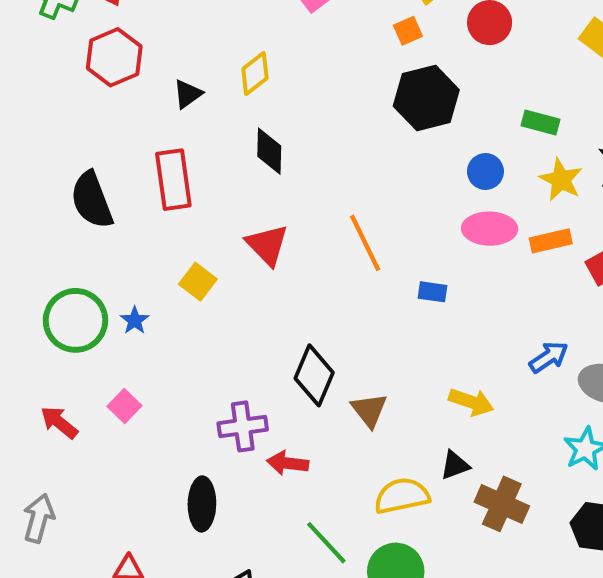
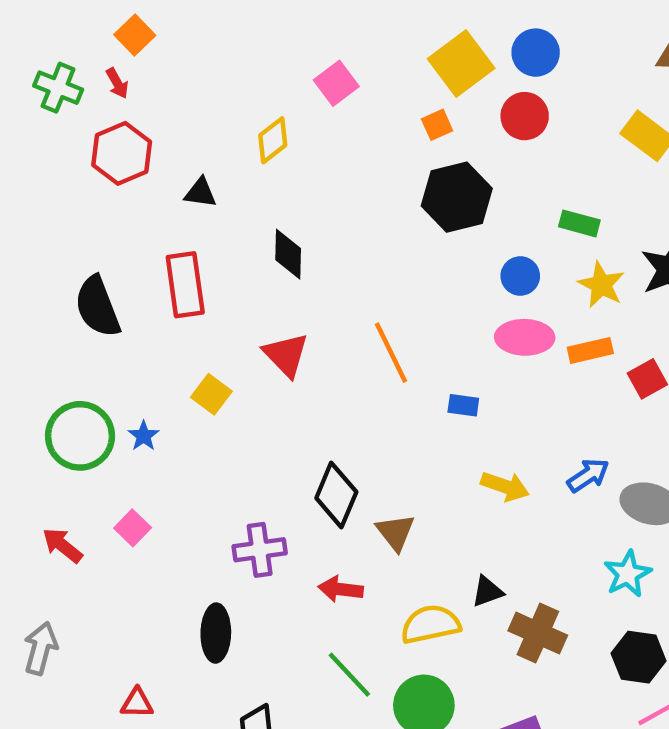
yellow diamond: (255, 74) -> (273, 140), moved
black triangle: (188, 94) -> (200, 193), turned 44
yellow arrow: (471, 402) -> (505, 486), moved
red arrow: (288, 463) -> (341, 589), moved

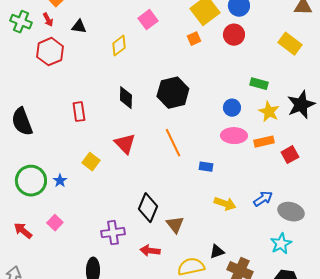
black triangle: (200, 193) -> (79, 27), moved
black hexagon: (457, 197) -> (173, 93), moved
red rectangle: (185, 285) -> (79, 112), size x0.7
black semicircle: (98, 307) -> (22, 122), moved

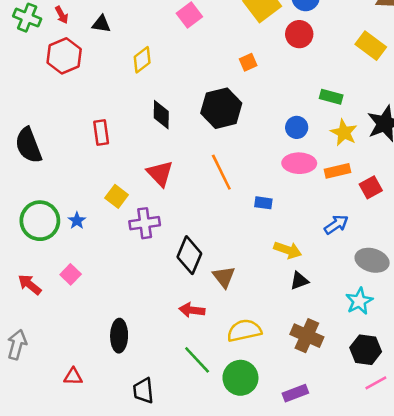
orange square: (194, 39) -> (248, 62), moved
yellow diamond: (119, 46) -> (142, 60), moved
blue arrow: (263, 199) -> (336, 224), moved
purple cross: (113, 233) -> (145, 223), moved
black triangle: (217, 252) -> (299, 281), moved

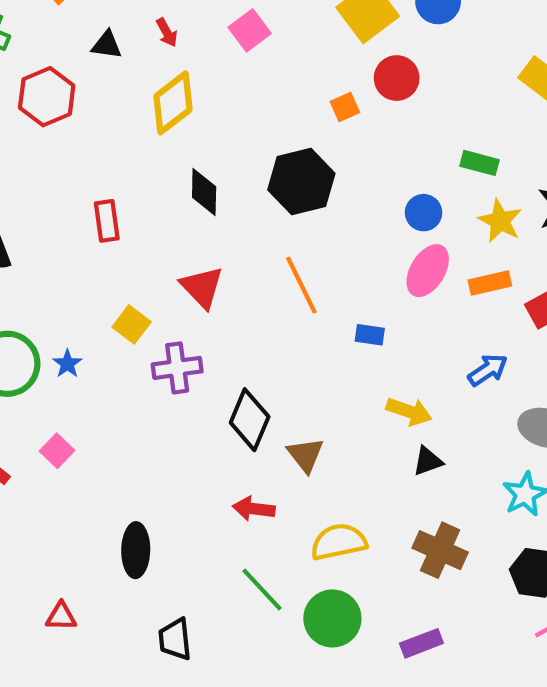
red arrow: (62, 15) -> (167, 32), moved
red circle: (299, 34) -> (397, 78), moved
yellow diamond: (142, 60) -> (173, 103), size x1.4
pink ellipse: (299, 163) -> (428, 271), turned -60

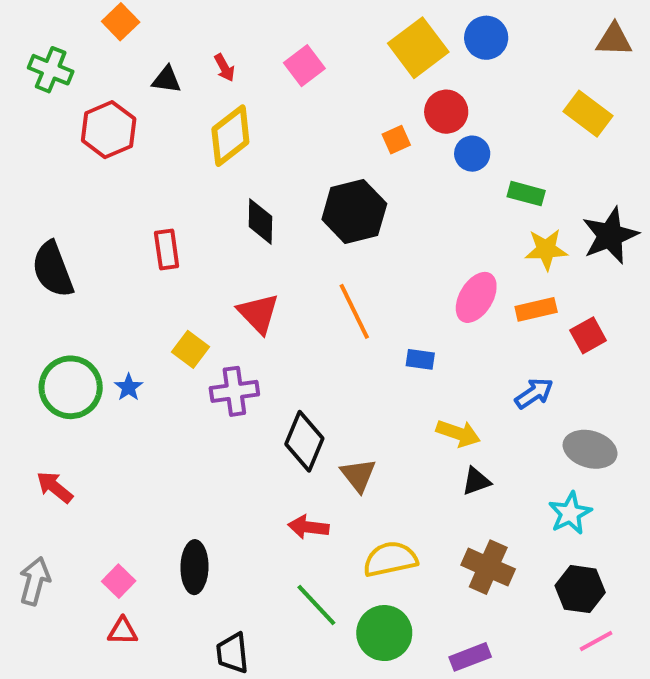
blue circle: (424, 213) -> (472, 154), moved
yellow star: (500, 221) -> (546, 249), turned -30
pink square: (57, 451) -> (119, 581), moved

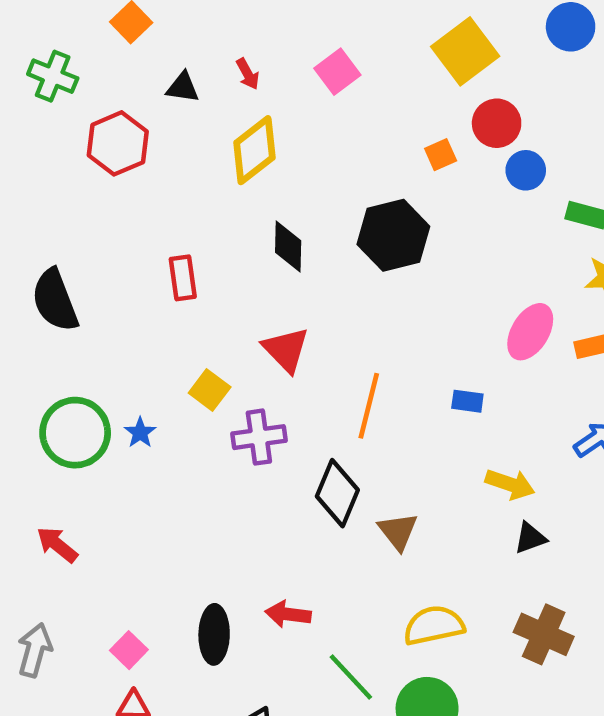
blue circle: (486, 38) -> (571, 27), moved
orange line: (354, 311) -> (369, 406), moved, turned 40
red arrow: (308, 527) -> (288, 614), moved

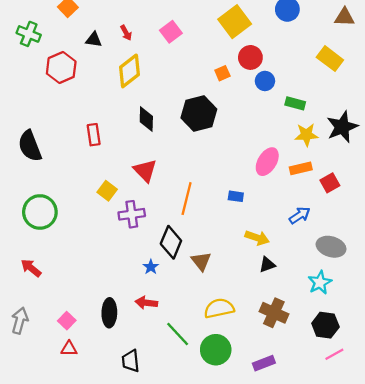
blue star: (140, 433) -> (151, 267), moved

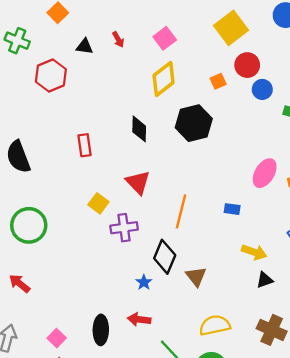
yellow diamond: (129, 71) -> (164, 79), moved

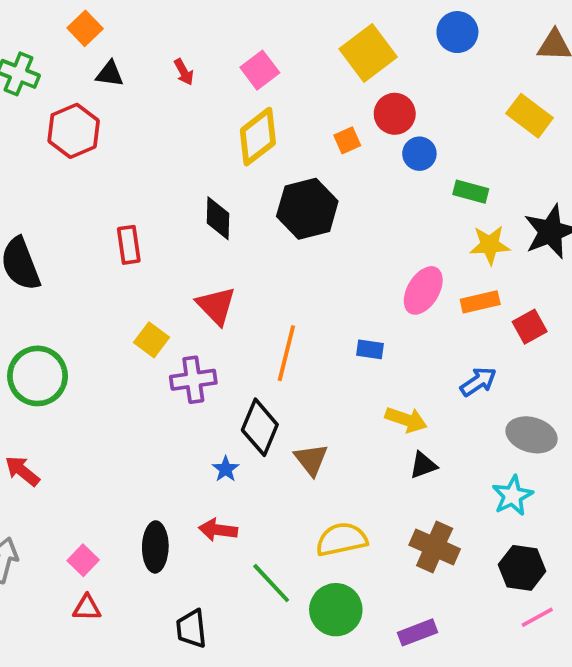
black triangle: (85, 46) -> (110, 74), moved

